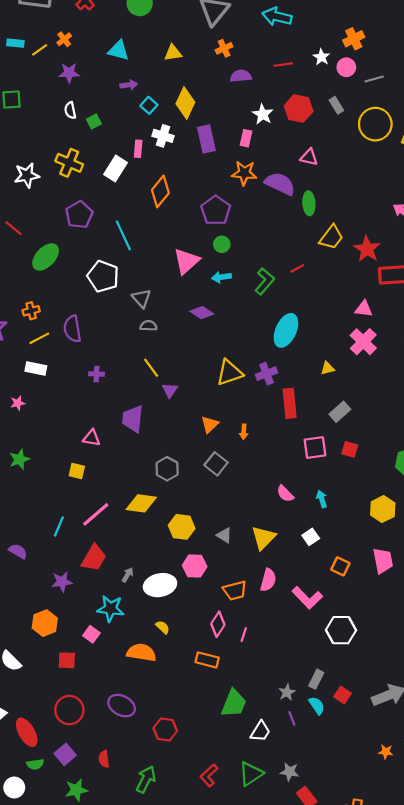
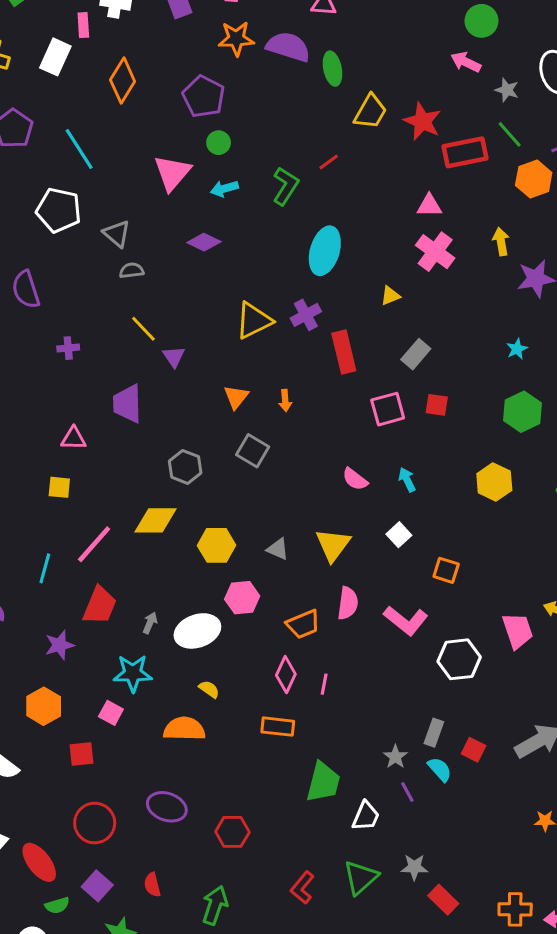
pink trapezoid: (383, 561) -> (518, 631), moved

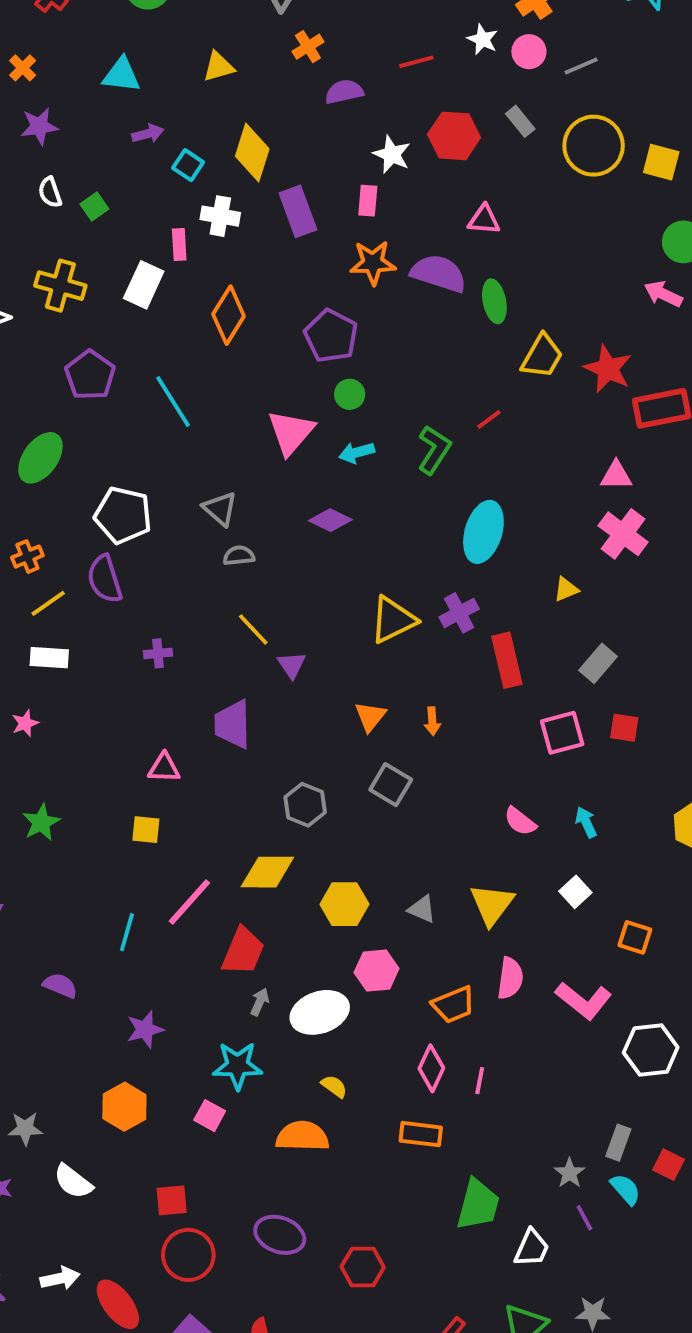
white pentagon: (59, 210) -> (123, 515), moved
red trapezoid: (100, 606) -> (243, 951), moved
red square: (82, 754) -> (172, 1200), moved

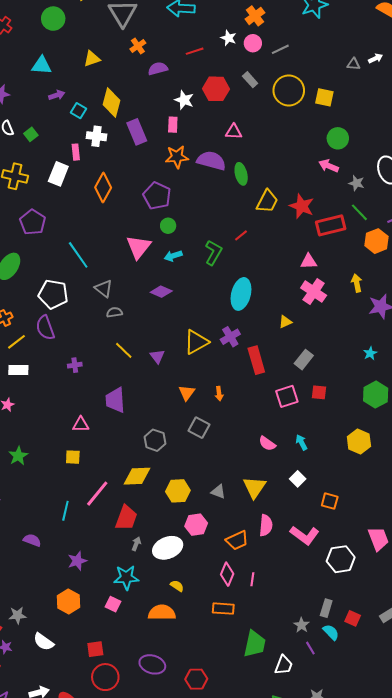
cyan line: (173, 402) -> (78, 255), moved
purple triangle: (292, 665) -> (157, 356), moved

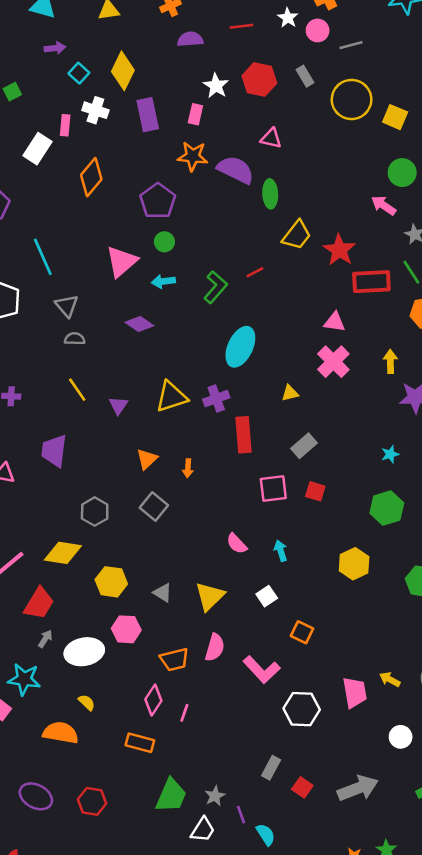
gray star: (301, 625) -> (215, 796), moved
cyan semicircle: (331, 632) -> (266, 834), moved
red hexagon: (196, 679) -> (92, 801), moved

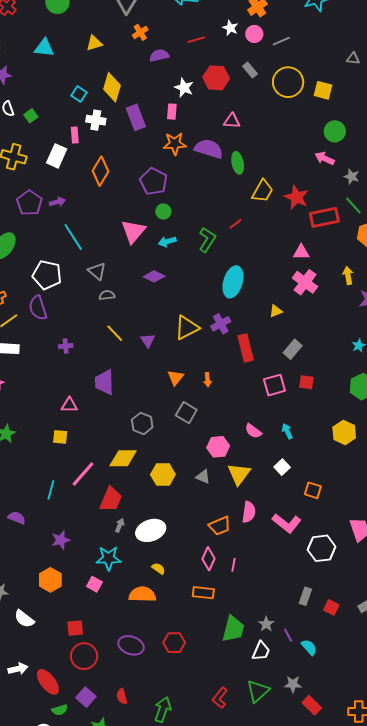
purple arrow: (55, 48) -> (57, 202), moved
pink hexagon: (126, 629) -> (218, 447), moved

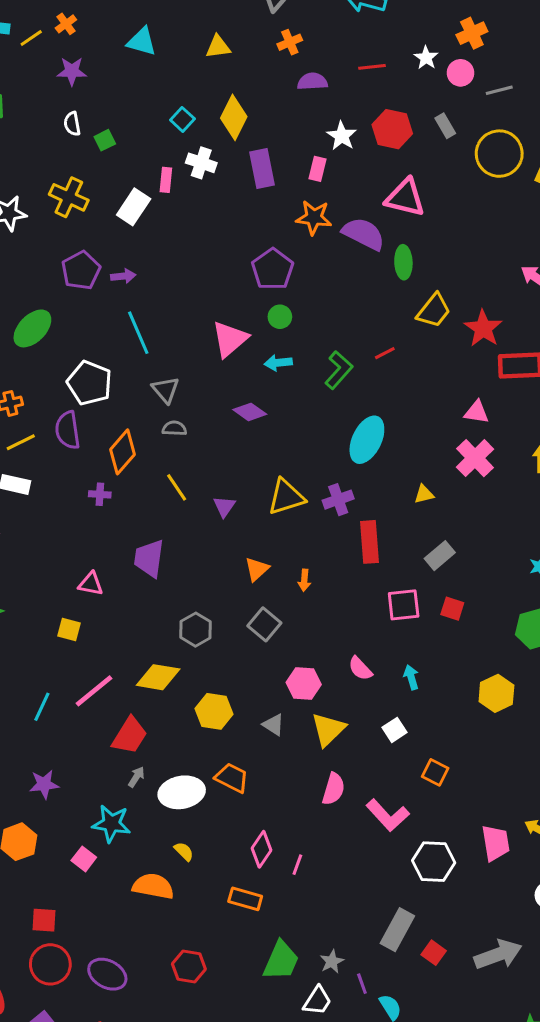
pink triangle: (232, 121) -> (405, 198), size x1.6
orange diamond: (101, 171) -> (123, 452), moved
orange trapezoid: (220, 526) -> (232, 778), moved, turned -140
gray rectangle: (305, 596) -> (397, 930), size x1.5
purple ellipse: (131, 645) -> (107, 974), moved

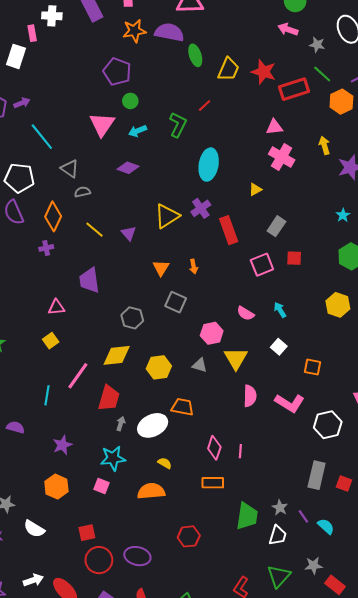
green ellipse: (403, 262) -> (195, 55), moved
yellow square: (69, 630) -> (51, 341), turned -35

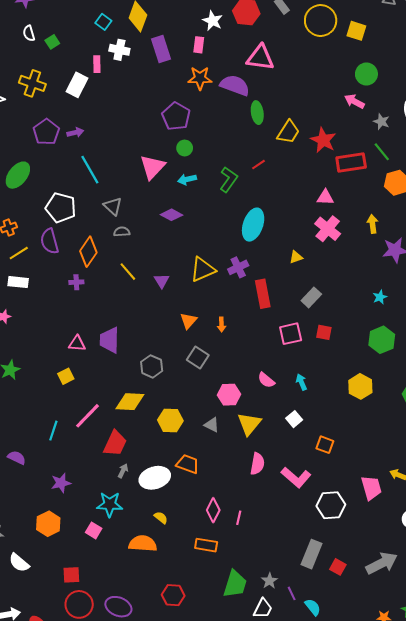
purple trapezoid: (89, 280) -> (109, 340), moved

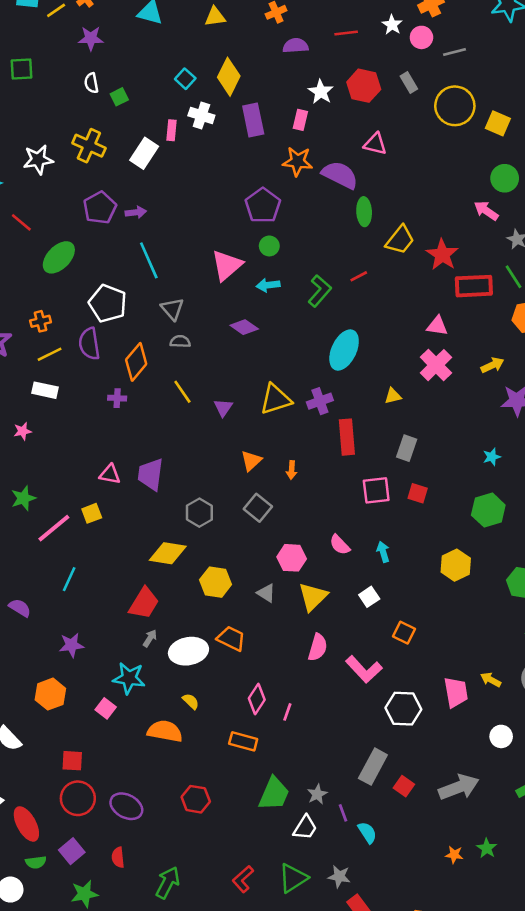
pink triangle: (260, 58) -> (375, 144), size x0.7
yellow arrow: (373, 224) -> (492, 365), turned 66
gray rectangle: (311, 297) -> (407, 448), turned -30
pink line: (88, 416) -> (54, 528), moved

